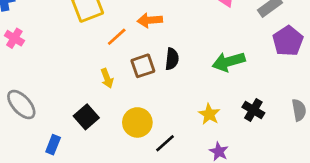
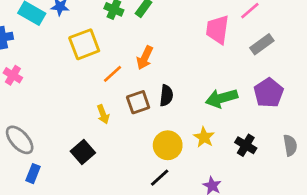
orange arrow: (150, 20) -> (145, 58), turned -60
purple pentagon: (288, 41) -> (269, 93), moved
yellow star: (209, 114) -> (204, 137), moved
yellow circle: (137, 122) -> (168, 145), moved
blue rectangle: (53, 145) -> (33, 174), moved

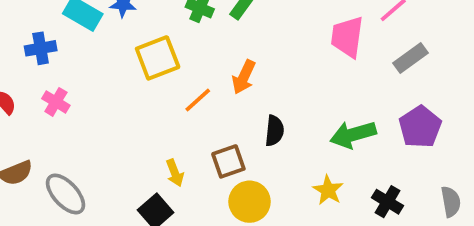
brown square: (138, 102) -> (228, 161), moved
yellow arrow: (103, 114) -> (175, 173), moved
yellow circle: (168, 145) -> (250, 202), moved

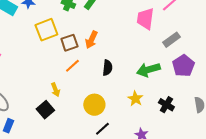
gray rectangle: (411, 58) -> (171, 40), moved
orange line: (198, 100) -> (72, 66), moved
brown square: (228, 161) -> (69, 43), moved

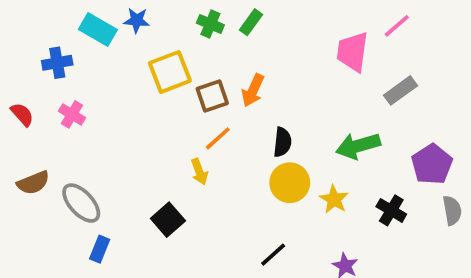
purple pentagon: (183, 66) -> (432, 164), moved
yellow arrow: (55, 90) -> (199, 172), moved
yellow circle: (94, 105) -> (290, 183), moved

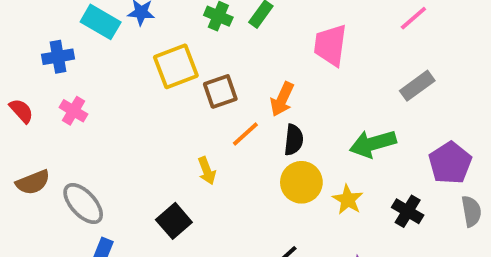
pink trapezoid: (353, 52) -> (330, 45), moved
orange arrow: (253, 90) -> (282, 99), moved
orange line: (218, 138) -> (245, 134), moved

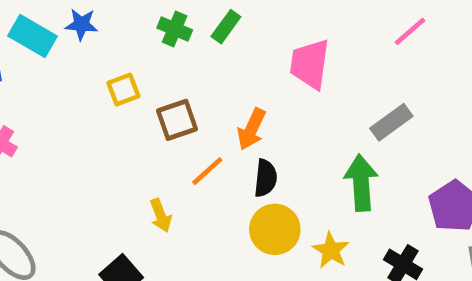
yellow square: (176, 66) -> (123, 90), size x0.6
gray rectangle: (417, 86) -> (391, 122), moved
green arrow: (373, 144) -> (361, 183), turned 102

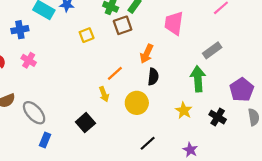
brown square: (177, 120) -> (123, 25), moved
orange line: (207, 171) -> (115, 73), moved
yellow circle: (275, 229) -> (137, 103), moved

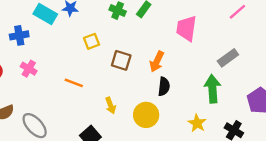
brown square: (123, 25) -> (121, 60), moved, turned 36
orange line: (115, 73) -> (74, 83), moved, turned 63

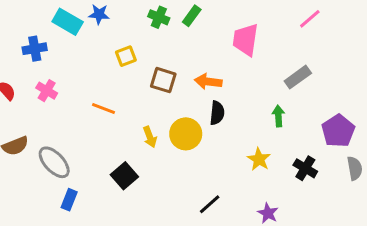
orange arrow: (157, 62) -> (208, 82), turned 72
green arrow: (213, 89) -> (278, 116), size x0.6
yellow circle: (146, 115) -> (186, 134), moved

